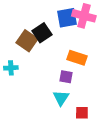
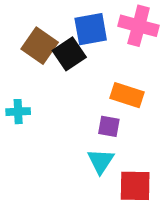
blue square: (67, 18) -> (91, 29), moved
brown square: (27, 41) -> (40, 46), moved
red square: (82, 113) -> (135, 186), size x1.5

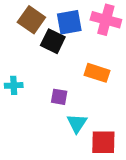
brown square: (40, 46) -> (31, 20), moved
black square: (69, 54) -> (53, 41), turned -30
purple square: (109, 126) -> (59, 97), moved

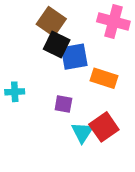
brown square: (31, 20) -> (51, 21), moved
blue square: (69, 22) -> (74, 57), moved
red square: (103, 142) -> (104, 127), moved, turned -36

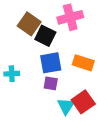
brown square: (51, 21) -> (29, 24), moved
pink cross: (113, 21) -> (70, 17), moved, turned -30
blue square: (74, 57) -> (51, 63), moved

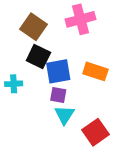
black square: (45, 36) -> (38, 57), moved
red square: (83, 102) -> (95, 132), moved
cyan triangle: (66, 106) -> (64, 115), moved

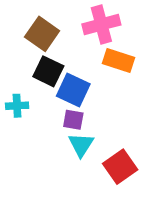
blue square: (58, 71) -> (73, 90), turned 35
orange rectangle: (95, 71) -> (119, 60), moved

